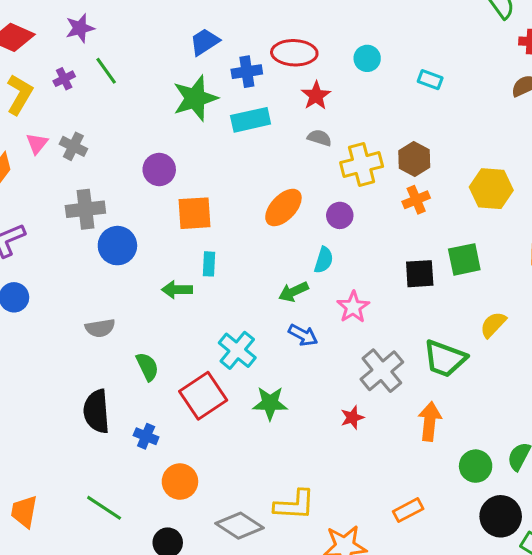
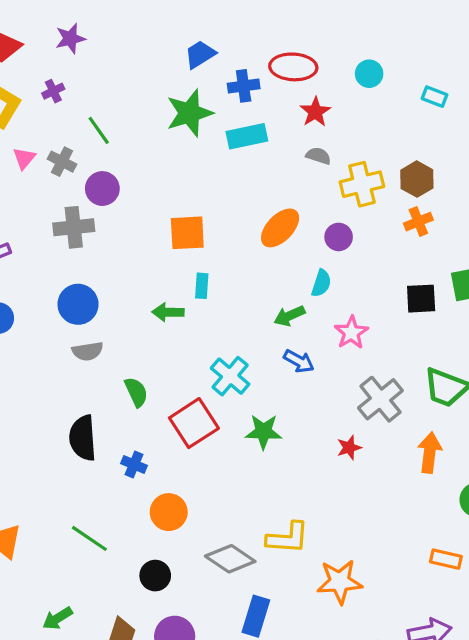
green line: (106, 71) -> (99, 130), moved
purple circle: (159, 170) -> (102, 189), moved
blue circle: (117, 246) -> (78, 304), moved
orange rectangle: (408, 510) -> (446, 559), moved, turned 40

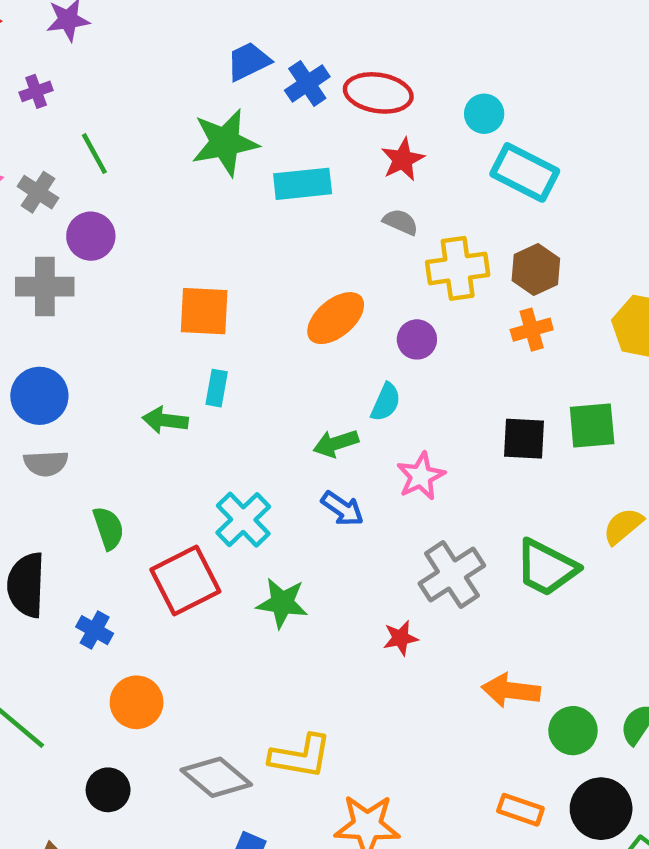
blue cross: (244, 86) -> (307, 83), moved, turned -32
cyan rectangle: (434, 97) -> (525, 172), moved, size x1.8
orange arrow: (430, 453) -> (511, 690), moved, turned -96

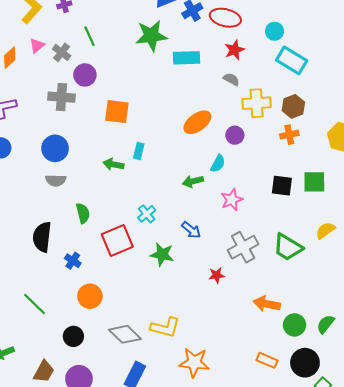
orange square: (204, 311) -> (117, 112), moved
blue arrow: (342, 509) -> (191, 230), moved
cyan cross: (243, 520) -> (147, 214), size x0.7

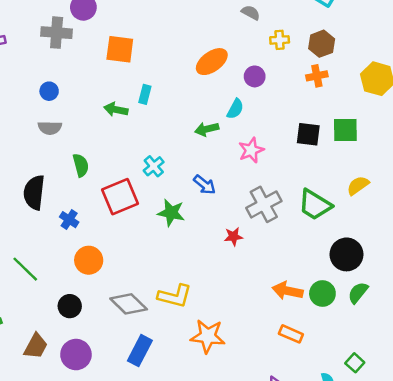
yellow cross: (257, 103) -> (280, 40), size x0.6
blue circle: (55, 148) -> (49, 91), size x0.6
orange arrow: (267, 304) -> (288, 291), moved
black circle: (305, 363) -> (347, 254), moved

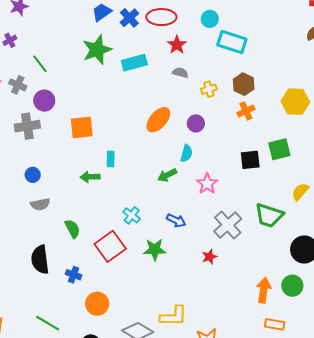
orange arrow: (288, 291) -> (264, 290), turned 100

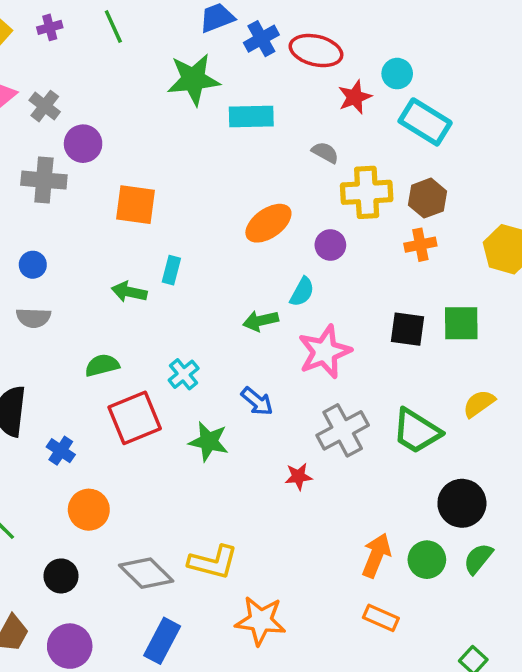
red star: (177, 45) -> (355, 97), moved
green line: (40, 64) -> (113, 27), moved
yellow cross: (209, 89) -> (367, 192), size x1.8
pink star: (207, 184) -> (325, 352), size x1.4
green semicircle: (73, 229) -> (102, 365), moved, turned -90

